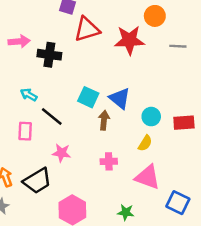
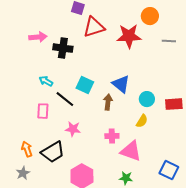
cyan square: (88, 97) -> (85, 85), moved
pink triangle: (148, 177) -> (131, 151), moved

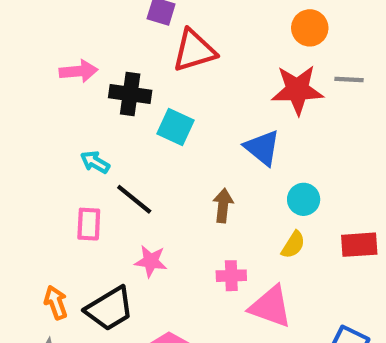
red star: (129, 36) -> (297, 90), moved
blue triangle: (121, 84) -> (262, 148), moved
cyan square: (85, 85) -> (176, 127), moved
red rectangle: (174, 104) -> (359, 245), moved

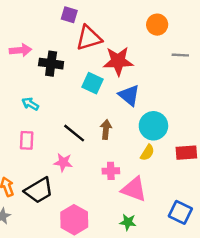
red star: (297, 90) -> (118, 61), moved
cyan square: (176, 127) -> (92, 83), moved
black line: (134, 199) -> (74, 133), moved
cyan circle: (304, 199) -> (153, 126), size x1.5

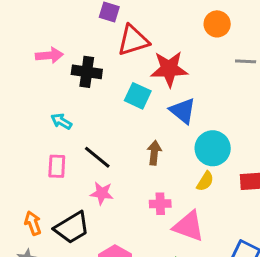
black line: (74, 133) -> (97, 157), moved

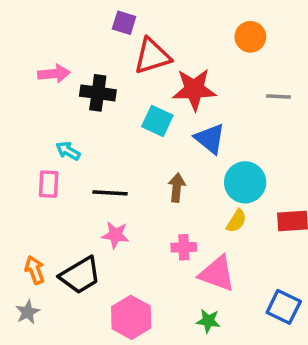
gray line: (246, 61) -> (278, 96), moved
black line: (97, 157) -> (110, 193), turned -36
pink rectangle: (57, 166) -> (49, 184), moved

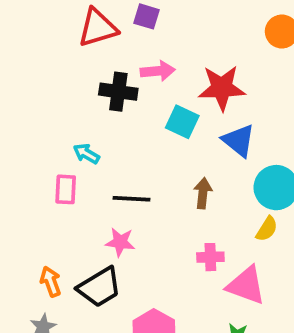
red triangle: (152, 56) -> (98, 28), moved
pink arrow: (54, 74) -> (158, 71), moved
pink star: (115, 235) -> (120, 242), moved

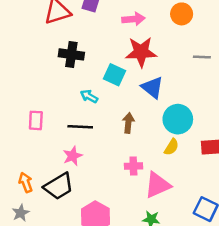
pink arrow: (158, 71) -> (133, 19), moved
cyan arrow: (86, 154) -> (89, 96), moved
pink star: (120, 242) -> (73, 156), turned -30
pink triangle: (246, 285) -> (158, 185), turned -44

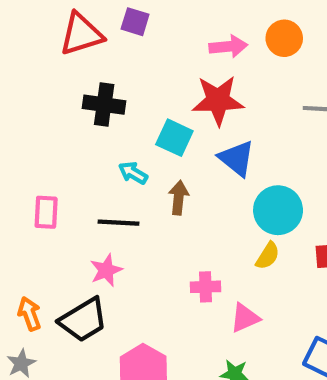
pink arrow: (133, 19) -> (228, 47), moved
brown arrow: (128, 123) -> (179, 198), moved
pink triangle: (158, 185) -> (245, 318), size x0.7

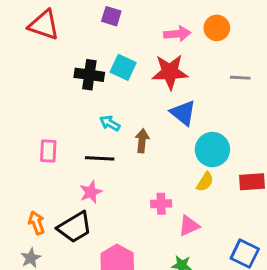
red triangle: (81, 34) -> (44, 25), moved, turned 36
cyan square: (174, 138) -> (123, 67), moved

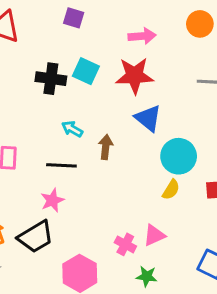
orange circle: (217, 28) -> (200, 24), moved
pink cross: (161, 204) -> (125, 244), moved, turned 30

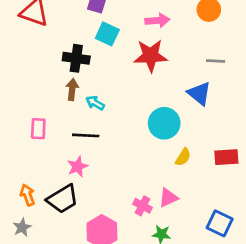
cyan square: (86, 71) -> (107, 34), moved
blue triangle: (148, 118) -> (199, 93), moved
brown arrow: (106, 147) -> (72, 89), moved
cyan circle: (179, 156) -> (164, 123), moved

